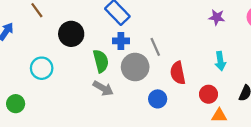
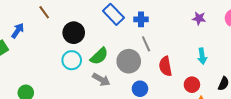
blue cross: (121, 41) -> (141, 19), moved
green semicircle: (101, 61) -> (99, 56), turned 60
cyan circle: (42, 68) -> (72, 60), moved
blue circle: (158, 99) -> (140, 89), moved

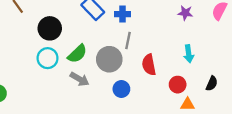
gray line: (146, 44) -> (128, 40), turned 35

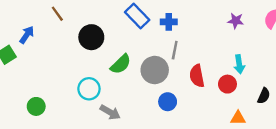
cyan circle: (48, 58) -> (89, 89), moved
gray arrow: (80, 79) -> (110, 112), moved
red circle: (178, 85) -> (227, 84), moved

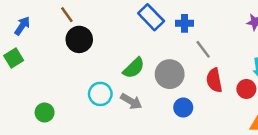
blue arrow: (27, 35) -> (22, 26), moved
black circle: (91, 37) -> (79, 39), moved
gray line: (175, 50) -> (203, 49), moved, turned -48
gray arrow: (110, 112) -> (131, 101), moved

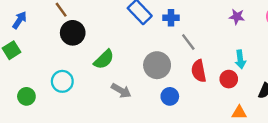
green semicircle: (134, 68) -> (104, 59), moved
cyan circle: (100, 94) -> (62, 81), moved
green circle: (45, 112) -> (26, 96), moved

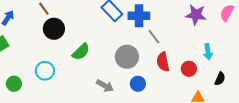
purple star: (237, 17) -> (196, 15), size x1.5
blue cross: (171, 18) -> (139, 16), size x1.5
cyan arrow: (240, 59) -> (208, 52), moved
gray arrow: (121, 91) -> (105, 86), moved

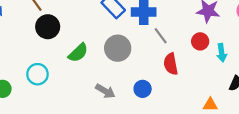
gray circle: (127, 57) -> (118, 48), moved
red circle: (189, 69) -> (200, 41), moved

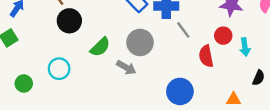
red semicircle: (171, 64) -> (206, 56), moved
blue circle: (143, 89) -> (180, 91), moved, size x1.5
gray arrow: (105, 91) -> (126, 68), moved

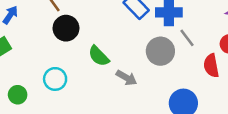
gray circle: (140, 42) -> (160, 51), moved
green semicircle: (100, 47) -> (99, 56), turned 90

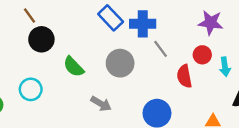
gray circle: (160, 51) -> (120, 63), moved
gray arrow: (127, 78) -> (101, 104), moved

